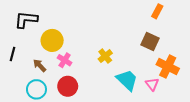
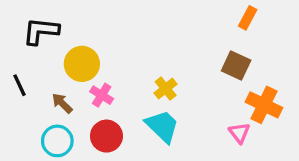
black line: (13, 54) -> (20, 85), turned -40
cyan trapezoid: (127, 80) -> (162, 126), moved

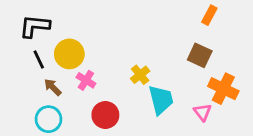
black line: (20, 85) -> (39, 59), moved
cyan trapezoid: (162, 126) -> (161, 100), moved, turned 32
red circle: (106, 136) -> (105, 115), moved

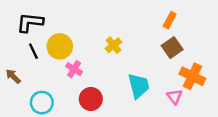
orange rectangle: (209, 15) -> (170, 20), moved
brown square: (200, 55) -> (172, 48), turned 30
yellow cross: (140, 75) -> (114, 45), moved
brown arrow: (53, 87) -> (13, 76), moved

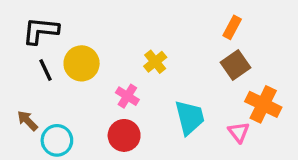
pink cross: (74, 69) -> (127, 96), moved
brown arrow: (13, 76) -> (27, 121), moved

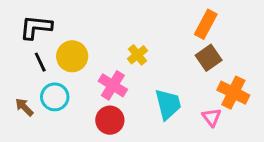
orange rectangle: (232, 27) -> (206, 24), size x1.4
pink cross: (127, 96) -> (113, 85), size x1.4
cyan circle: (57, 140) -> (55, 97), moved

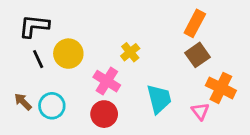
cyan circle: (55, 97) -> (52, 106), moved

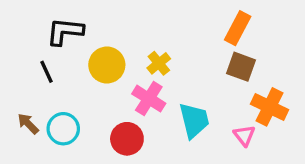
black L-shape: (34, 26) -> (65, 31), moved
yellow circle: (68, 54) -> (107, 65), moved
brown square: (198, 55) -> (241, 67), turned -35
pink cross: (107, 81) -> (149, 99), moved

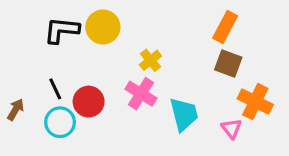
yellow circle: (107, 65) -> (103, 27), moved
black line: (46, 72) -> (55, 89), moved
brown arrow: (28, 124) -> (16, 110), moved, turned 75
red circle: (127, 139) -> (89, 102), moved

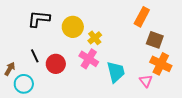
yellow circle: (103, 27) -> (73, 27), moved
brown square: (228, 63) -> (155, 40), moved
cyan circle: (60, 122) -> (24, 84), moved

